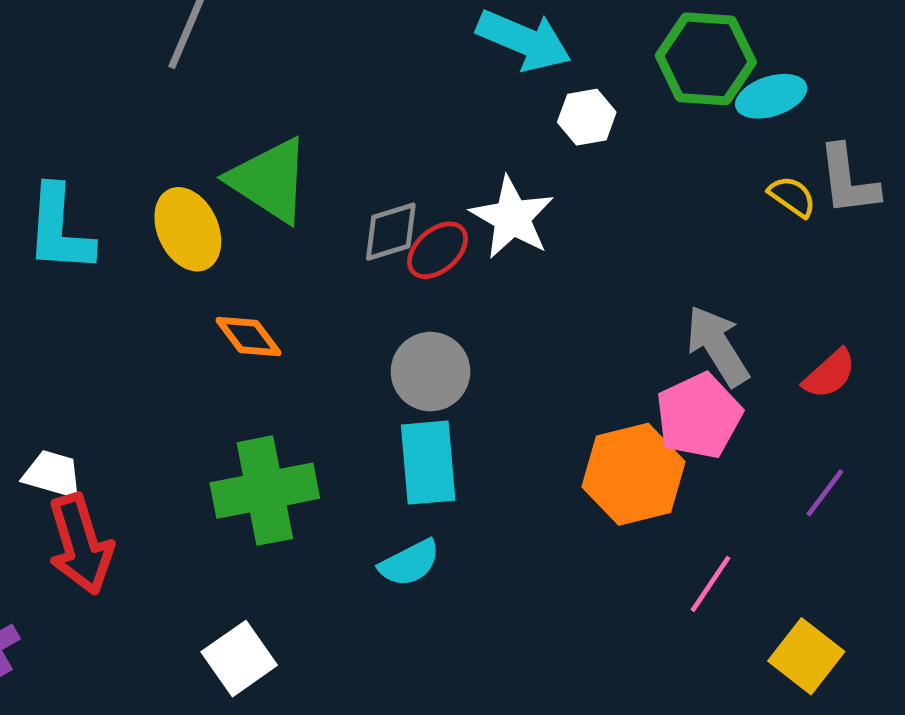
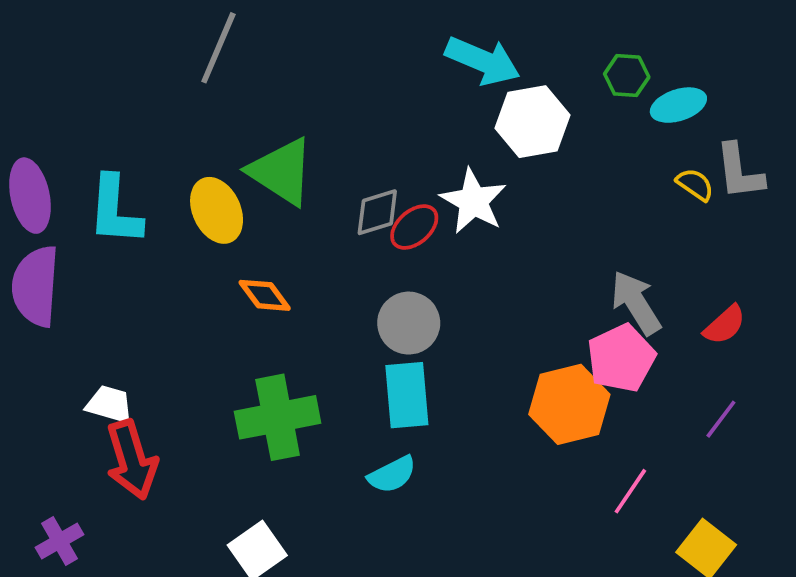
green hexagon: (706, 59) -> (627, 76), size x0.6
white hexagon: (587, 117) -> (532, 122), size x1.6

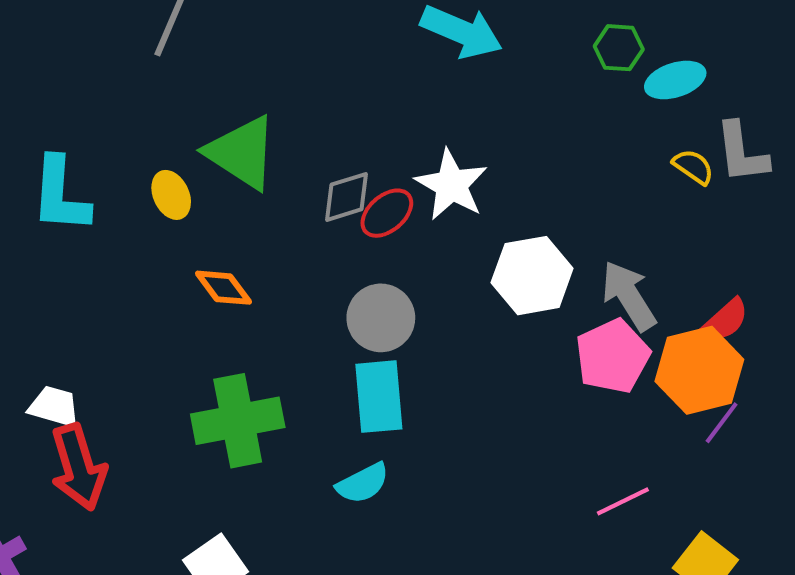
white hexagon: (532, 122) -> (532, 276), moved
yellow ellipse: (217, 210) -> (171, 195), size x0.7
orange hexagon: (569, 404) -> (699, 370), moved
pink line: (630, 491) -> (623, 501), turned 30

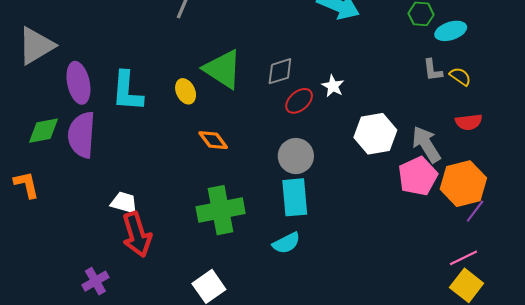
gray L-shape: (742, 153) -> (433, 70), moved, size x0.7
white star: (451, 185) -> (333, 86), size x0.6
gray diamond: (347, 197) -> (280, 71), moved
red semicircle: (726, 320) -> (469, 122), moved, turned 35
pink line: (623, 501) -> (463, 258), moved

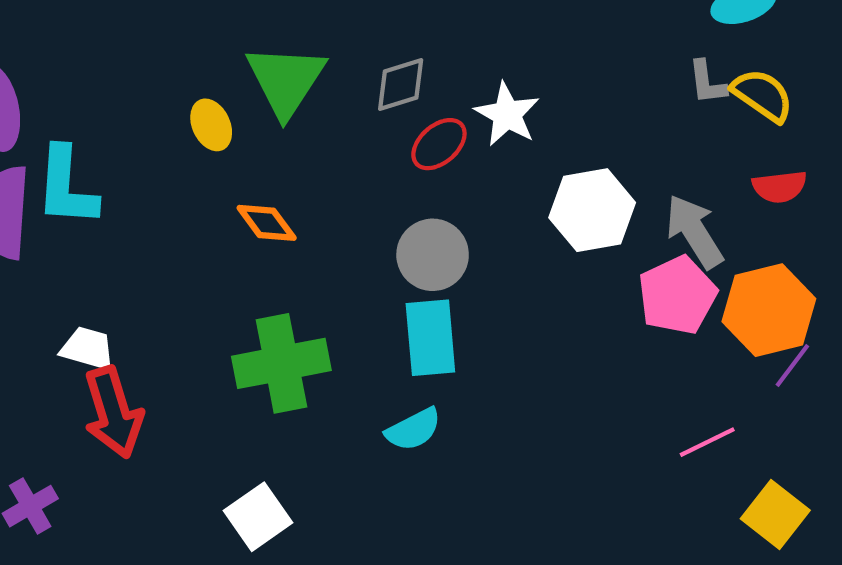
green triangle: (223, 69) -> (286, 80), turned 30
yellow semicircle: (460, 76) -> (763, 95), size x1.4
white star: (333, 86) -> (507, 114), size x1.4
cyan L-shape: (127, 91) -> (66, 187), moved
pink line: (463, 258) -> (707, 442), moved

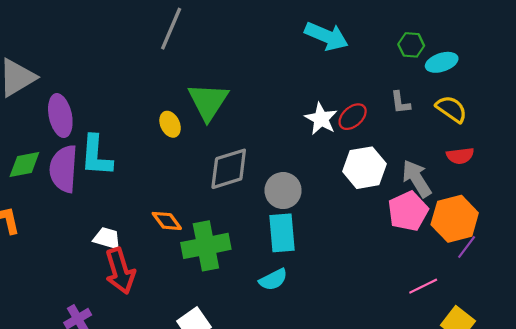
gray L-shape: (707, 82) -> (400, 103), moved
gray diamond: (401, 85) -> (229, 169), moved, size x1.5
red ellipse: (439, 144) -> (353, 117), moved
orange diamond: (267, 223) -> (167, 221), moved

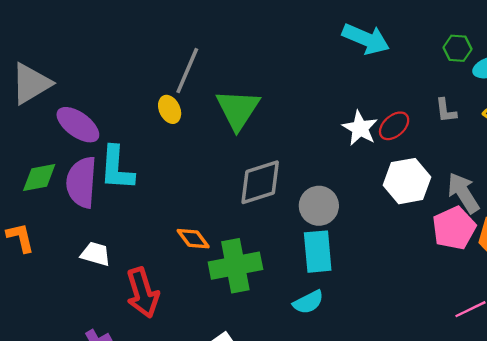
gray line: (171, 29) -> (187, 71), moved
purple ellipse: (60, 116) -> (78, 125), turned -42
yellow ellipse: (170, 124) -> (170, 109), moved
white trapezoid: (107, 238) -> (96, 254), moved

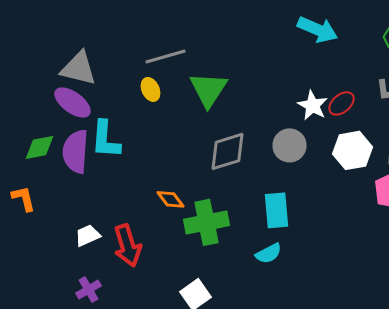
gray line: (187, 71) -> (166, 56), turned 51
gray triangle: (31, 84) -> (78, 68), moved, turned 45
gray circle: (319, 206) -> (290, 145), moved
white trapezoid: (96, 254) -> (88, 235), moved, turned -40

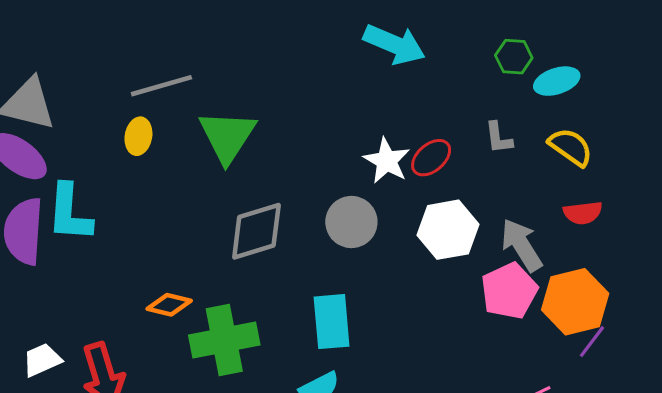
yellow ellipse: (150, 89) -> (138, 136), turned 35
orange diamond: (170, 199) -> (169, 305), turned -40

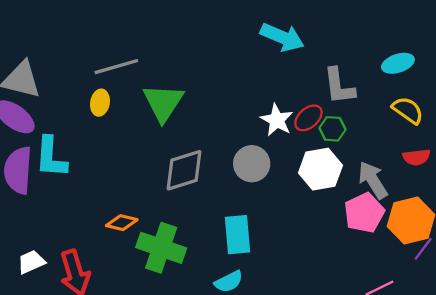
green hexagon: (514, 57) -> (332, 129), moved
gray L-shape: (499, 138) -> (339, 86), moved, size x1.6
green cross: (224, 340) -> (161, 248), turned 30

